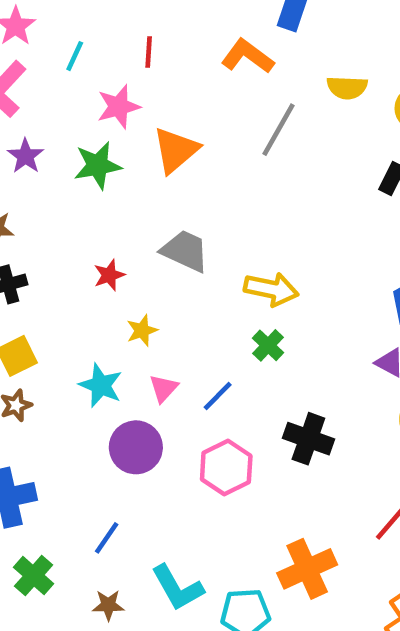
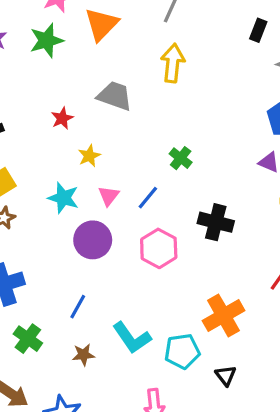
yellow arrow: (271, 289) -> (173, 63), moved, turned -90

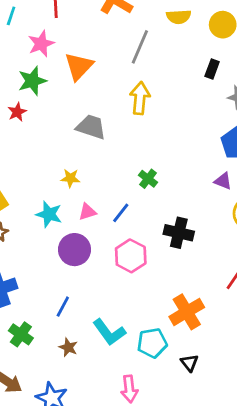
red star: (62, 118) -> (17, 112), moved
yellow star: (89, 156) -> (70, 178), turned 30
pink triangle: (109, 196) -> (87, 212), turned 36
brown star: (83, 355) -> (68, 347), turned 30

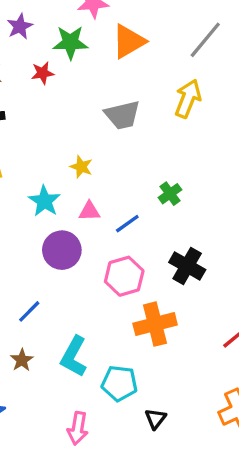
gray trapezoid: (91, 127) -> (122, 115), turned 132
orange cross: (187, 312) -> (155, 324), moved
cyan L-shape: (109, 332) -> (74, 356), turned 48

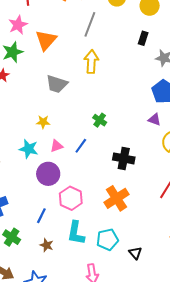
gray trapezoid: (122, 115) -> (57, 84), turned 50
pink hexagon: (124, 276) -> (71, 198), moved

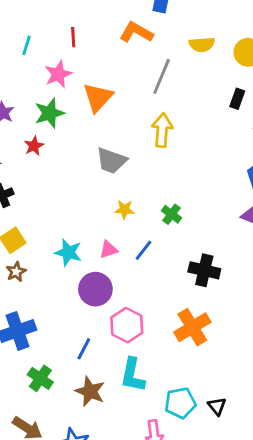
yellow star: (43, 122) -> (124, 210), moved
cyan pentagon: (108, 240) -> (180, 403), moved
brown star: (47, 245) -> (90, 391), size x1.5

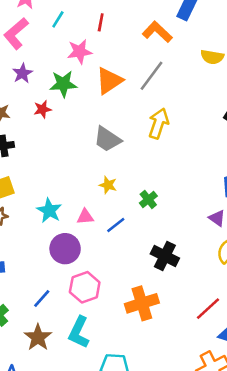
gray line: (162, 76) -> (152, 76), moved

